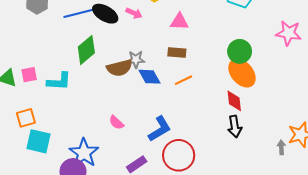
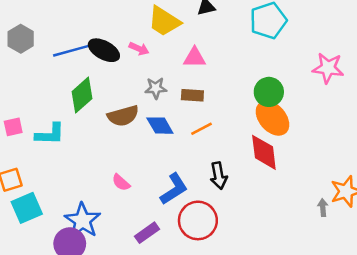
gray star: (136, 59) -> (156, 88), moved
red diamond: (234, 101) -> (264, 152), size x1.4
black arrow: (235, 127) -> (219, 176), moved
cyan square: (39, 141) -> (27, 208), turned -35

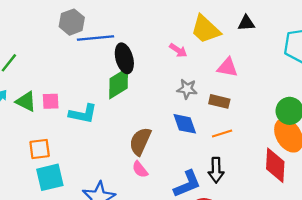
blue line: (73, 50) -> (95, 38), moved
black ellipse: (104, 50) -> (124, 58), moved, turned 36
brown semicircle: (123, 116) -> (140, 141), moved, turned 120
black arrow: (219, 176) -> (216, 170), moved

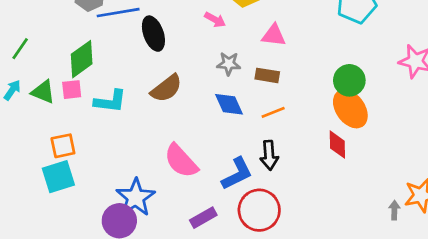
green diamond: (119, 83) -> (82, 59), moved
brown semicircle: (140, 141) -> (166, 88), moved, turned -148
red diamond: (275, 165) -> (337, 145), size x0.7
pink semicircle: (140, 169) -> (181, 161), size x1.8
cyan square: (50, 177) -> (58, 177), moved

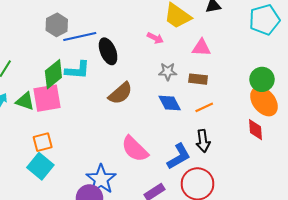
pink square: (72, 90) -> (47, 98), size x1.8
cyan L-shape: (110, 101) -> (78, 70), moved
cyan square: (58, 177) -> (40, 166), turned -30

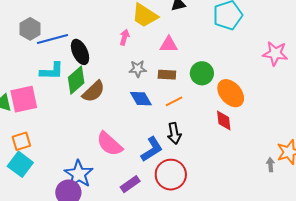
pink arrow: (155, 38) -> (124, 37), turned -98
green diamond: (53, 74) -> (76, 80), moved
green circle: (262, 79) -> (202, 73), moved

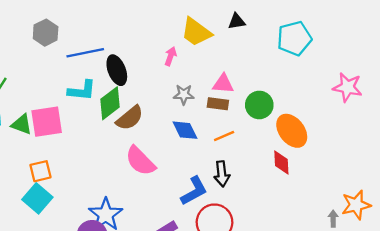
gray hexagon: (30, 29) -> (46, 33), moved
pink triangle: (169, 45) -> (223, 84), moved
pink semicircle: (110, 144) -> (140, 161), moved

